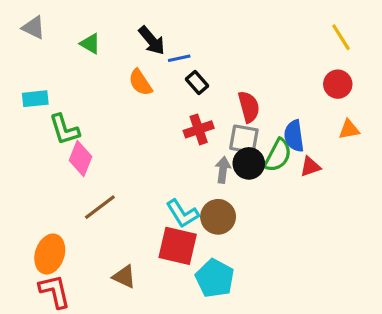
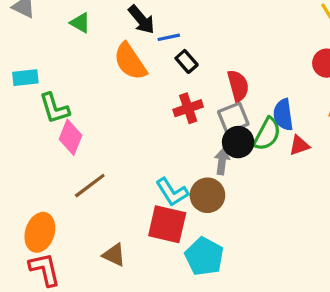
orange semicircle: (140, 83) -> (130, 61), size x1.4
gray square: (244, 139) -> (233, 118), turned -32
gray arrow: (223, 170) -> (222, 161), moved

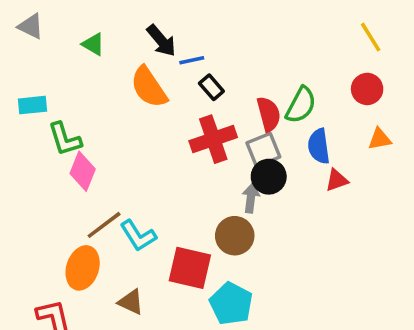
red cross: (188, 108) -> (213, 139), size x1.4
green semicircle: (267, 134) -> (301, 105), moved
cyan L-shape: (172, 192) -> (138, 236), moved
orange ellipse: (40, 232) -> (83, 268), moved

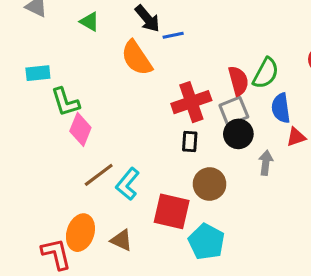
black rectangle: (211, 87) -> (190, 142), moved, turned 45
gray arrow: (251, 198) -> (266, 163), moved
cyan L-shape: (138, 236) -> (128, 184), turned 72
orange ellipse: (83, 268) -> (80, 233), moved

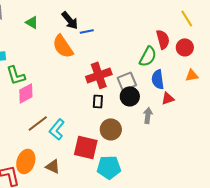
red semicircle: (238, 81) -> (163, 39), moved
pink diamond: (80, 129) -> (26, 93), turned 40
cyan pentagon: (206, 242) -> (109, 167), turned -30

